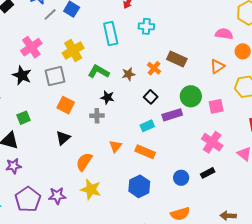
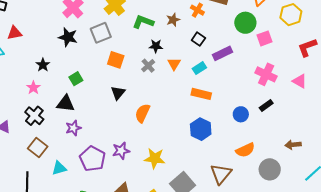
green circle: (191, 96) -> (245, 23), moved
gray cross: (97, 116) -> (148, 66), turned -32
orange triangle: (115, 146) -> (174, 64), moved
yellow star: (91, 189) -> (155, 158), moved

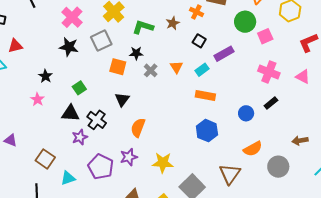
black star: (156, 46) -> (136, 53), moved
orange semicircle: (142, 113) -> (138, 128), moved
black cross: (34, 116) -> (97, 120), moved

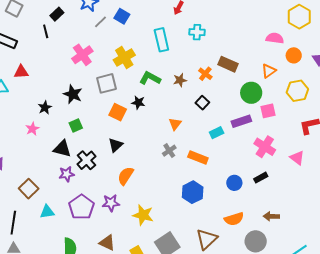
black star: (69, 47) -> (73, 94), moved
purple rectangle: (224, 54) -> (241, 121), moved
gray cross: (151, 70) -> (169, 151), moved
cyan rectangle: (202, 70) -> (217, 133), moved
brown arrow: (300, 141) -> (271, 216), moved

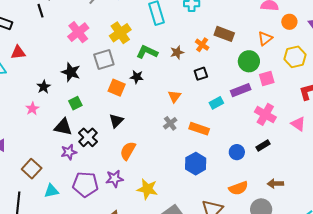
black square: (202, 103) -> (201, 74), turned 32
purple pentagon: (81, 207) -> (85, 184), turned -30

